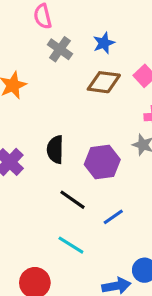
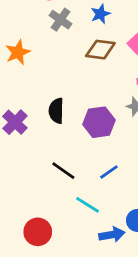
black line: (72, 200) -> (63, 171), moved
cyan line: (71, 245) -> (88, 205), moved

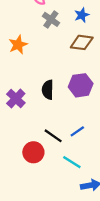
purple hexagon: (99, 122) -> (81, 85), moved
blue line: (109, 172) -> (77, 131), moved
red circle: (38, 232) -> (33, 152), moved

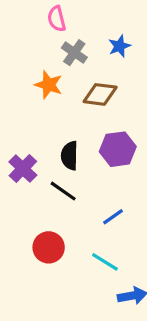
brown diamond: (82, 42) -> (100, 94), moved
orange star: (18, 45) -> (49, 85), moved, turned -30
black line: (53, 136) -> (63, 191), moved

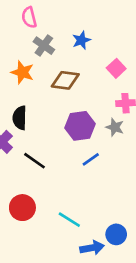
black semicircle: (70, 156) -> (20, 118), moved
blue line: (113, 217) -> (91, 159), moved

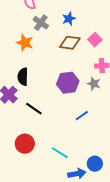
brown diamond: (65, 80) -> (70, 43), moved
blue line: (91, 159) -> (82, 116), moved

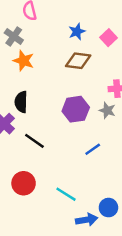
gray cross: (41, 23) -> (14, 36), moved
pink square: (95, 40) -> (108, 38), moved

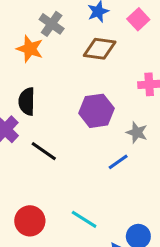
gray cross: (14, 36) -> (52, 24), moved
gray star: (107, 110) -> (137, 132), moved
red circle: (24, 183) -> (30, 221), moved

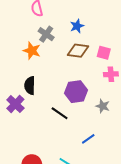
pink square: (138, 19) -> (104, 53), moved, turned -32
black line: (44, 151) -> (60, 113), moved
blue line: (118, 162) -> (88, 139), moved

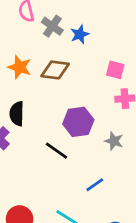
gray cross: (46, 34) -> (52, 26), moved
brown diamond: (78, 51) -> (55, 70), moved

